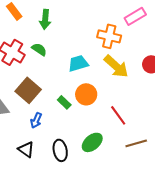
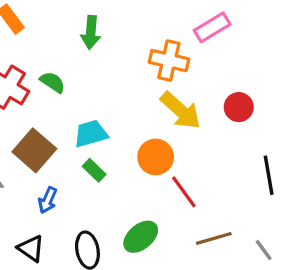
green arrow: (45, 19) -> (91, 32), moved
cyan trapezoid: (78, 63) -> (91, 134), moved
orange circle: (86, 94) -> (156, 157), moved

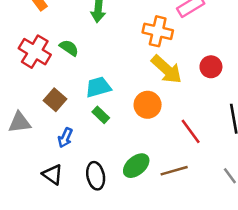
brown square: (34, 150) -> (55, 100), size x0.7
red line: (184, 192) -> (191, 131), moved
brown line: (214, 238) -> (174, 171), moved

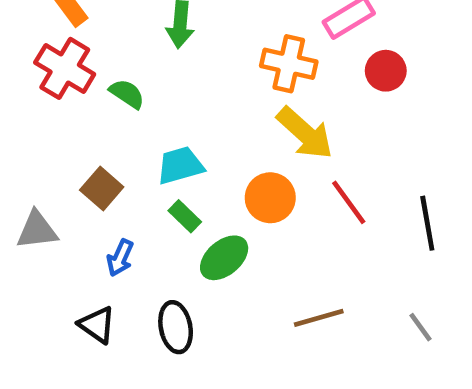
red cross: (35, 52) -> (65, 68), moved
red circle: (211, 67) -> (386, 71), moved
red line: (191, 131) -> (349, 202), moved
green ellipse: (136, 166) -> (224, 258), moved

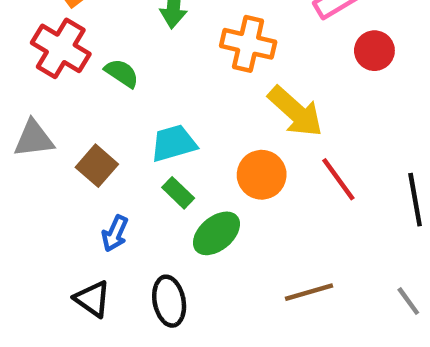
orange cross: (289, 64) -> (248, 44), moved
gray triangle: (37, 230) -> (34, 139), moved

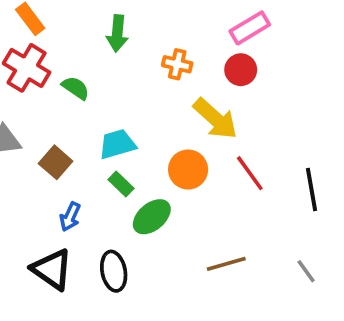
orange cross: (248, 44) -> (177, 64), size x0.7
red circle: (374, 51) -> (241, 70), moved
black triangle: (92, 299) -> (52, 269), size x1.4

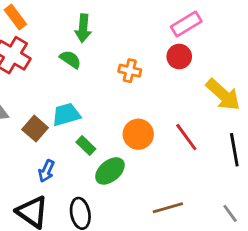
orange cross: (177, 64) -> (130, 71), moved
green semicircle: (76, 88) -> (70, 59), moved
yellow arrow: (215, 119) -> (223, 95), moved
cyan trapezoid: (117, 144) -> (66, 114), moved

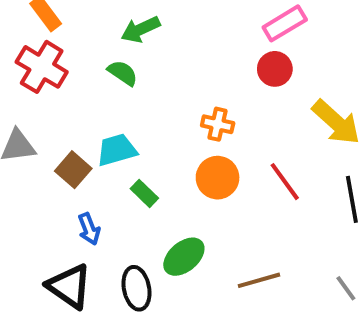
green arrow: (83, 28) -> (140, 29), turned 60
orange cross: (130, 71) -> (218, 124), moved
blue arrow: (46, 171) -> (89, 229), turned -45
green ellipse: (110, 171) -> (184, 257), moved

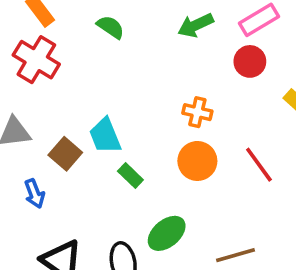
green arrow: (140, 29) -> (196, 25), moved
green semicircle: (123, 73) -> (111, 27), moved
cyan trapezoid: (117, 150) -> (105, 136), turned -96
blue arrow: (89, 229) -> (35, 194), moved

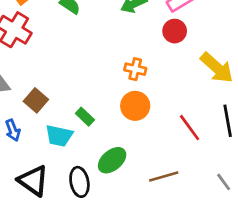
cyan trapezoid: (105, 136) -> (59, 136), moved, turned -56
red line: (259, 165) -> (190, 128), moved

